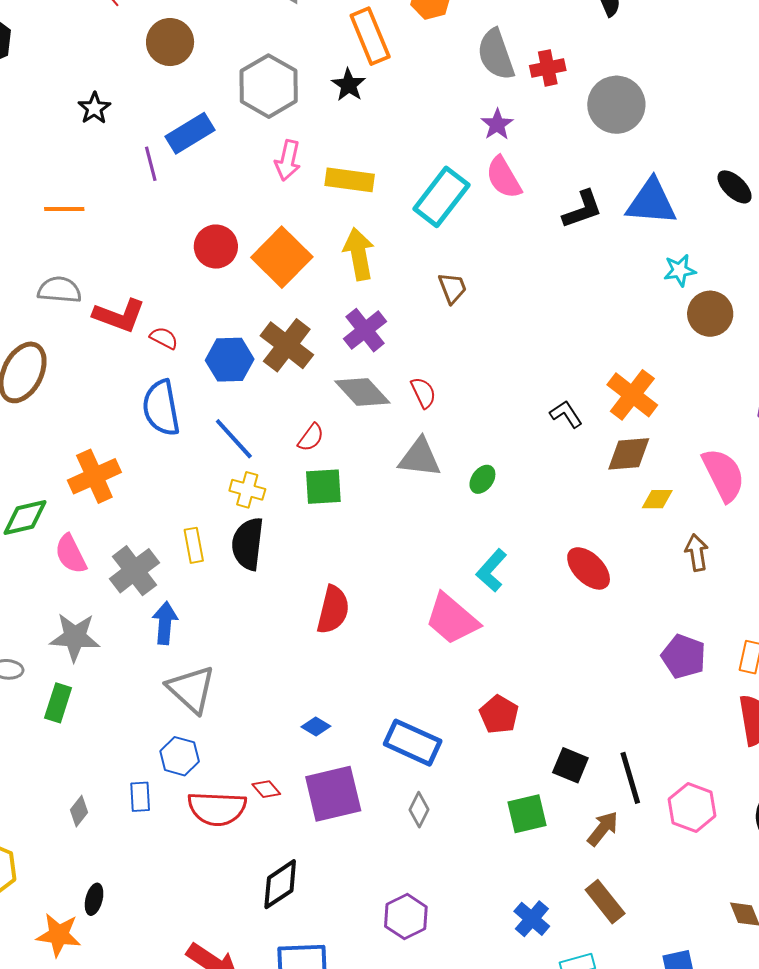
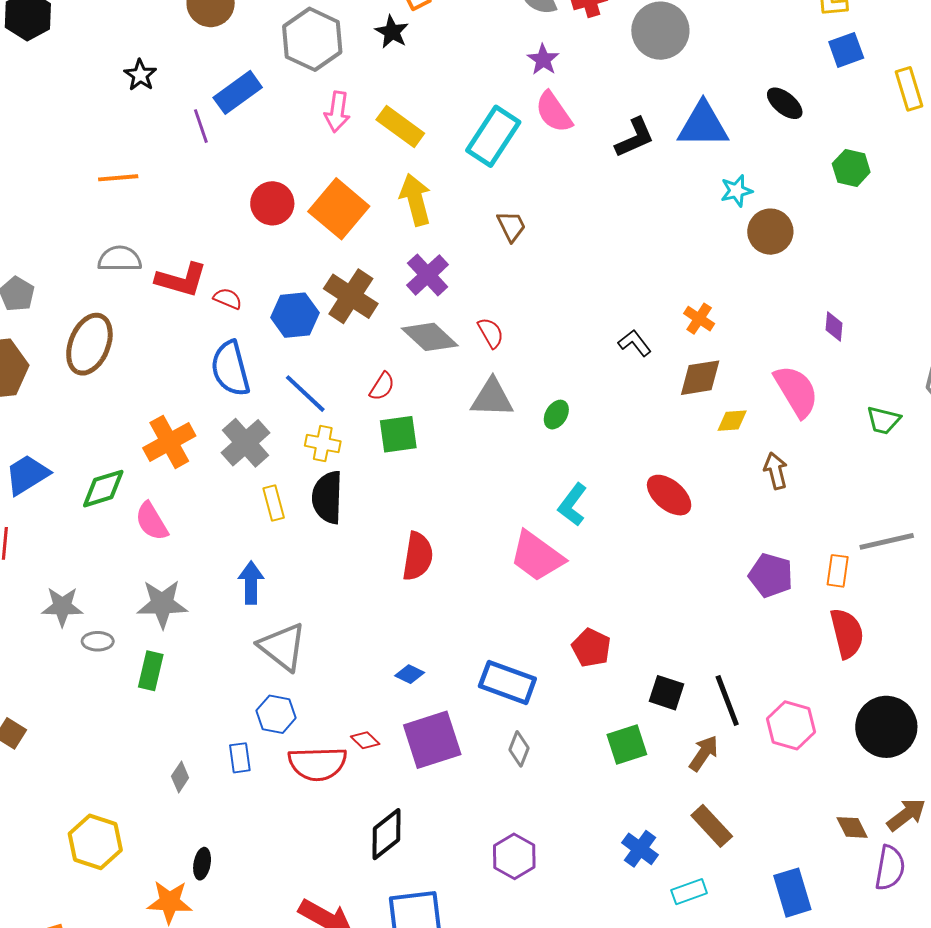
yellow rectangle: (350, 180) -> (400, 126), turned 33
orange cross: (632, 395) -> (699, 319), size x0.6
gray cross: (134, 571) -> (246, 443), moved

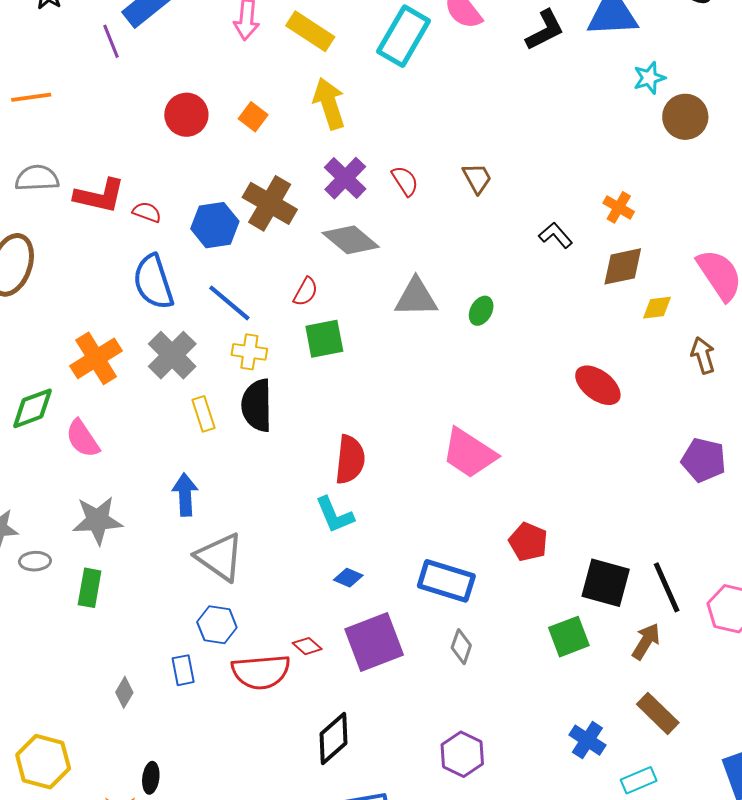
orange square: (339, 209) -> (253, 117), size x0.5
brown trapezoid: (511, 226) -> (477, 178), moved
red semicircle: (491, 333) -> (405, 181), moved
cyan L-shape: (572, 505) -> (335, 515), moved, turned -57
black square: (666, 693) -> (606, 583), size x1.4

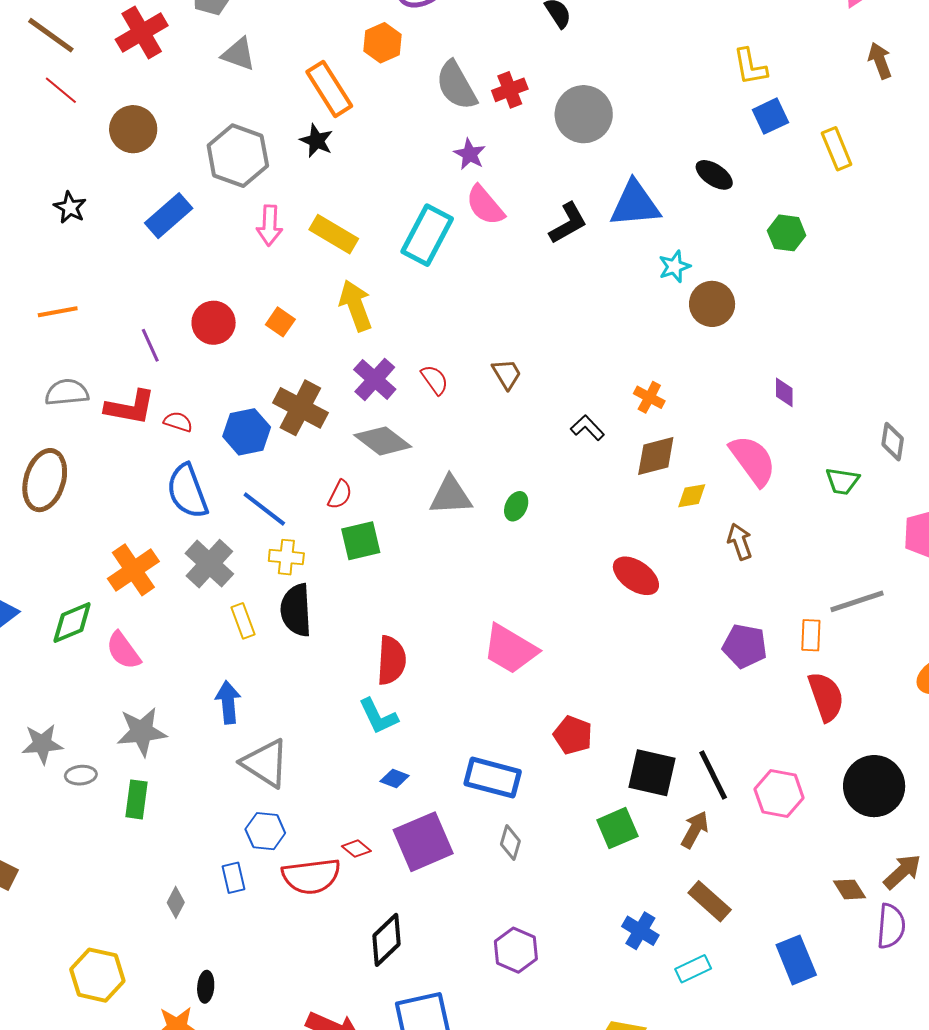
purple line: (111, 41) -> (150, 345), moved

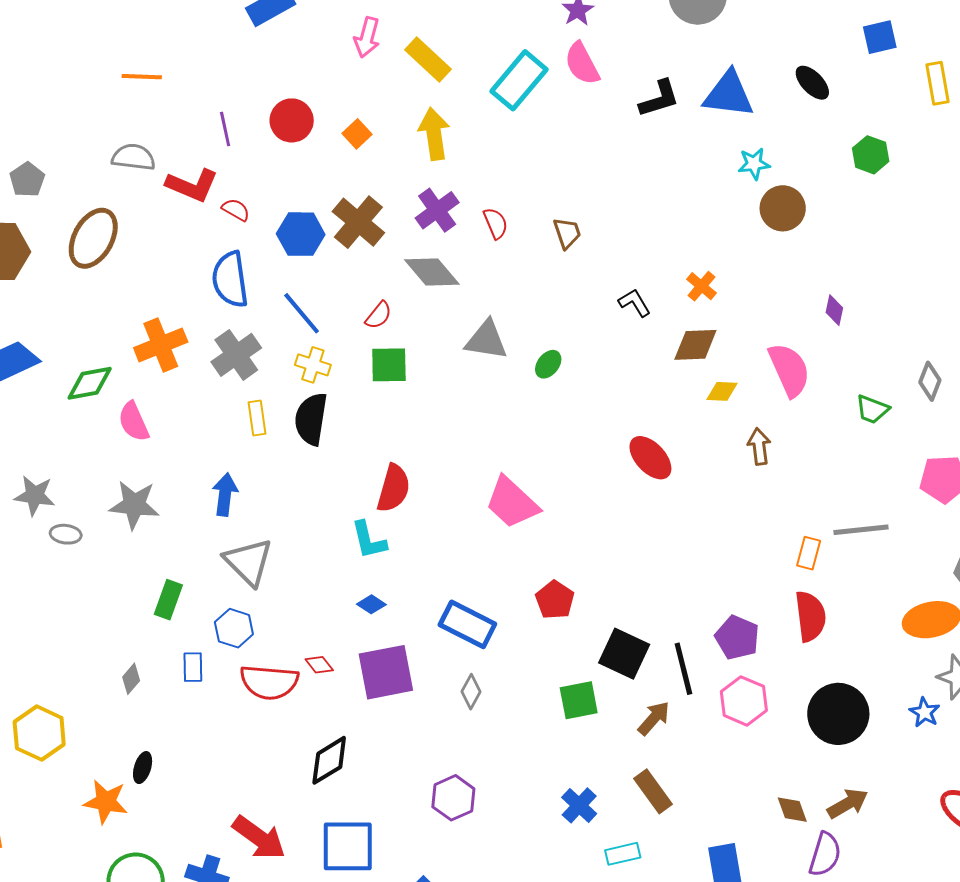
purple pentagon: (745, 646) -> (737, 637), moved
green rectangle: (137, 799) -> (168, 600), moved

